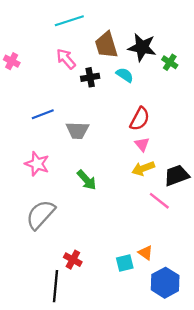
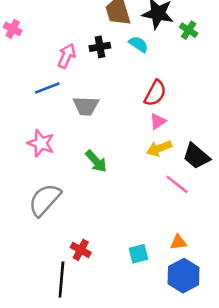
pink arrow: (66, 59) -> (67, 56), moved, turned 65
pink triangle: (142, 144) -> (158, 121), turned 35
black trapezoid: (177, 175) -> (196, 156), turned -120
orange triangle: (145, 253) -> (178, 242), moved, turned -42

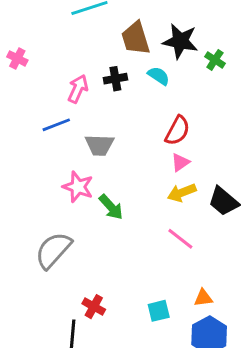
pink star: (41, 143) -> (78, 187), moved
pink line: (177, 184) -> (180, 239), moved

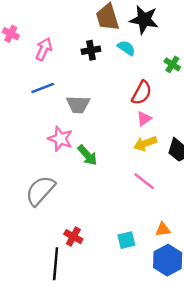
green cross: (215, 60) -> (172, 64), moved
pink arrow: (78, 89) -> (44, 49), moved

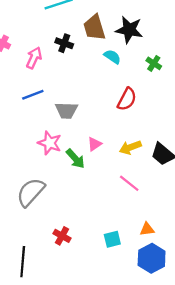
black cross: (91, 50) -> (64, 43), moved, turned 30
green cross: (172, 64) -> (154, 63), moved
pink triangle: (144, 119) -> (94, 144), moved
black line: (56, 264) -> (23, 262), moved

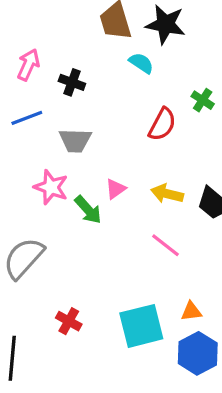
black cross: (64, 43) -> (72, 82), moved
green cross: (154, 63) -> (203, 100), moved
yellow arrow: (130, 147) -> (167, 194), turned 35
cyan square: (112, 239) -> (141, 326), size x1.8

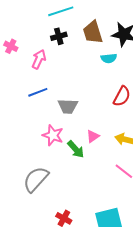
cyan semicircle: (141, 63) -> (109, 58), turned 140
black cross: (72, 82) -> (59, 36), moved, turned -35

